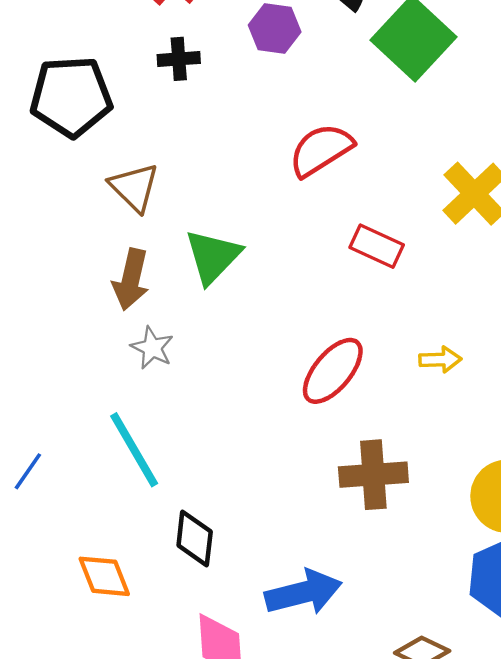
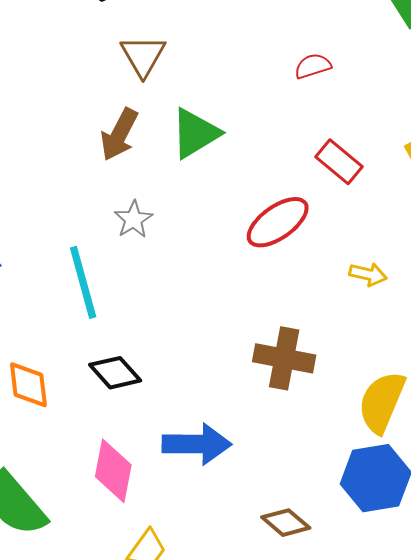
red semicircle: (321, 150) -> (313, 66), size x0.6
gray star: (152, 348) -> (133, 219), moved
red ellipse: (333, 371) -> (278, 222), moved
black diamond: (195, 539) -> (115, 373), turned -63

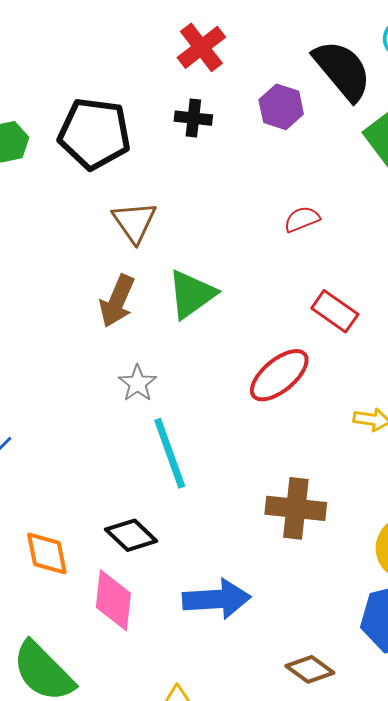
cyan line: (83, 282) -> (170, 453), moved
pink diamond: (113, 471) -> (113, 600), moved

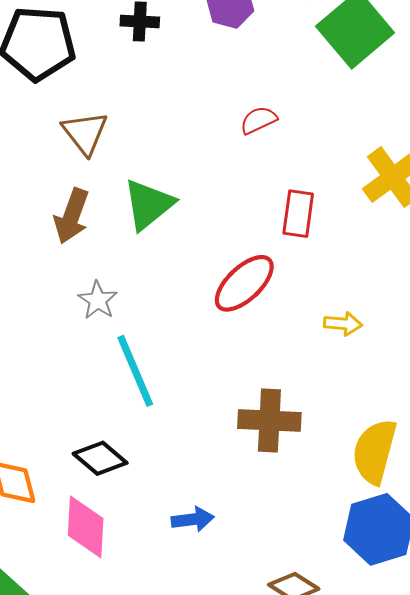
red rectangle: (335, 311) -> (298, 214), turned 66
blue arrow: (217, 599) -> (193, 519), size x0.6

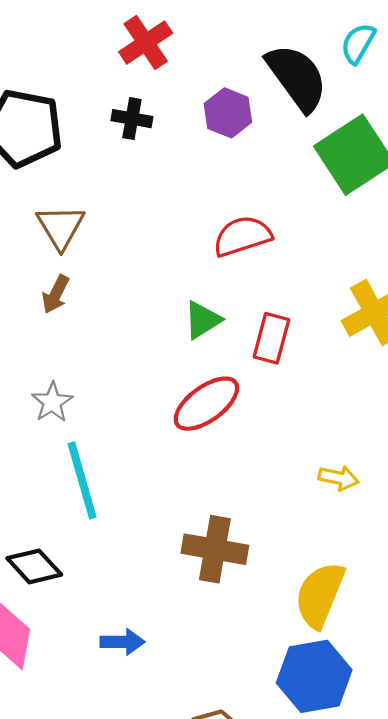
red semicircle: (259, 120) -> (242, 236), size x1.5
green triangle: (148, 204) -> (202, 320), moved, size x0.7
brown arrow: (72, 216) -> (56, 294), moved, size x0.7
yellow arrow: (343, 324) -> (339, 478), moved

